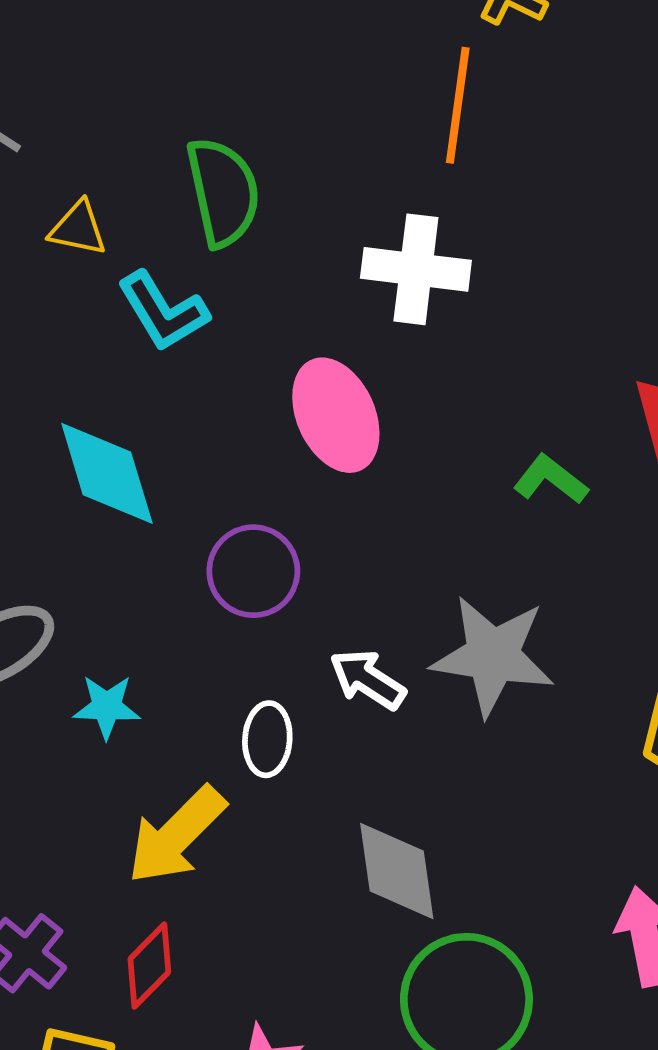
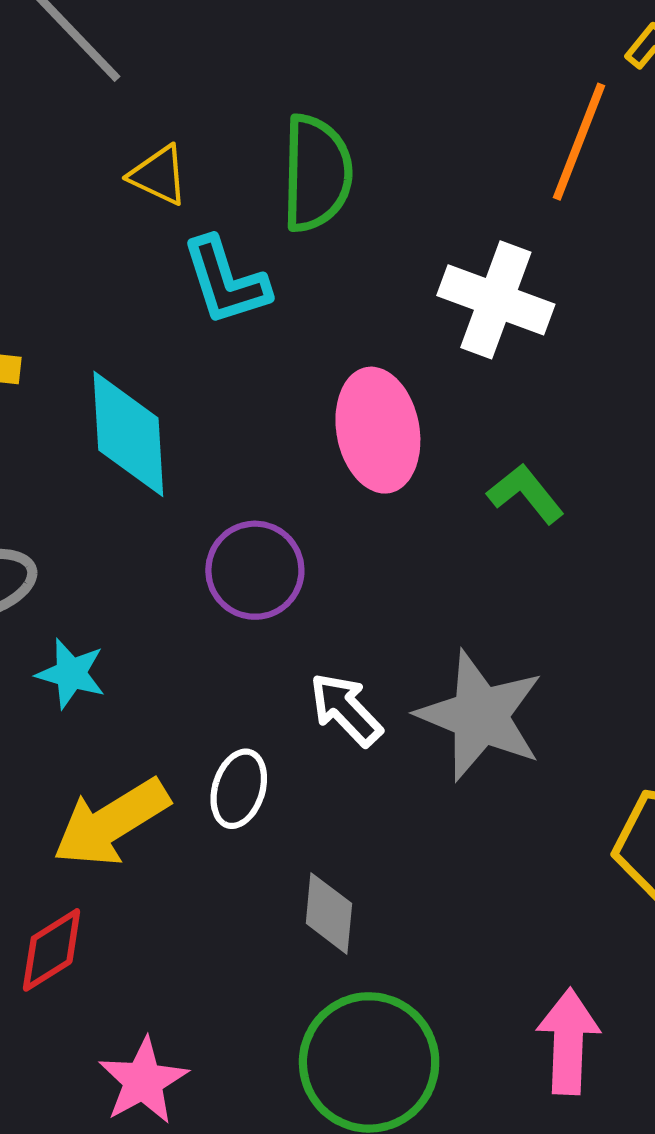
green L-shape: (551, 479) -> (526, 494), moved
white ellipse: (267, 739) -> (239, 789), moved
gray diamond: (397, 871) -> (329, 913), size x0.7

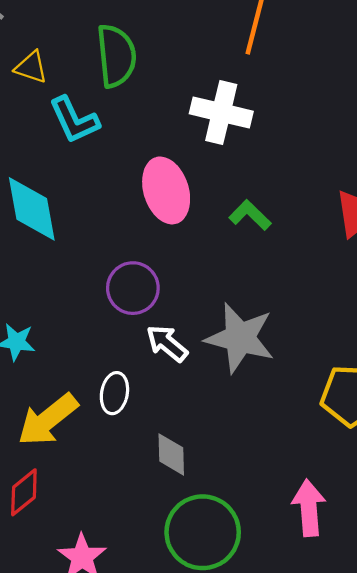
purple circle: (255, 570) -> (133, 288), moved

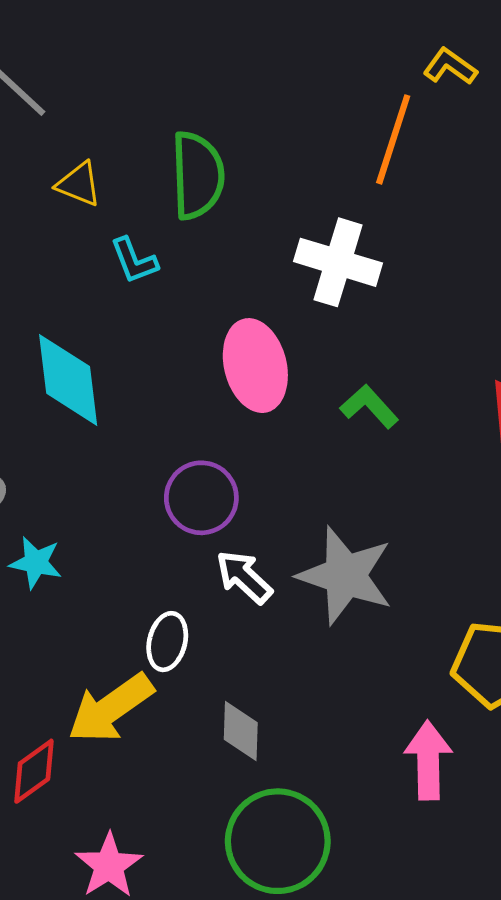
cyan L-shape: (74, 120) -> (134, 261), size x0.7
yellow arrow: (48, 420) -> (111, 708), moved
pink arrow: (309, 508) -> (428, 760), moved

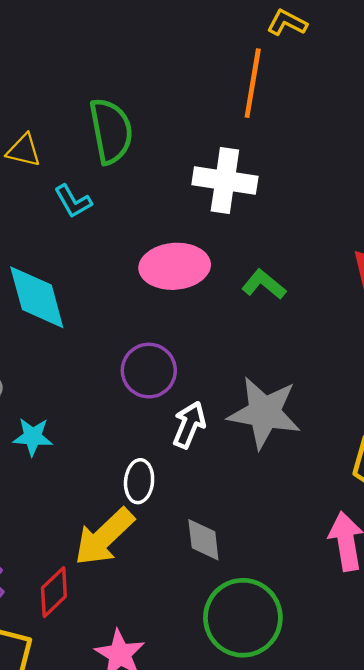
pink ellipse: (255, 366) -> (175, 266), turned -72
white arrow: (244, 577) -> (189, 425), turned 78

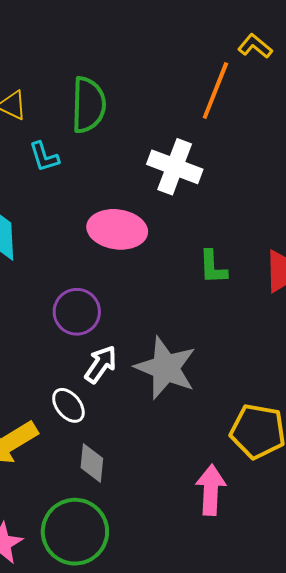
green L-shape: (264, 284) -> (213, 267), moved, turned -144
white ellipse: (139, 481) -> (68, 405), moved, turned -57
green circle: (243, 618) -> (75, 532), moved

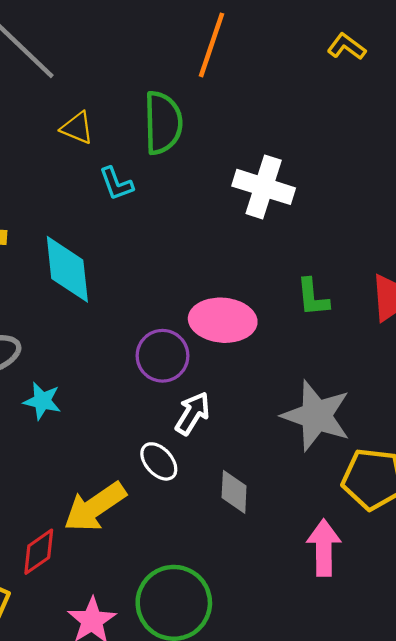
orange line: (215, 90) -> (212, 45), moved
pink ellipse: (117, 229) -> (223, 320), moved
gray star: (166, 368) -> (316, 416), moved
gray diamond: (92, 463) -> (234, 492), moved

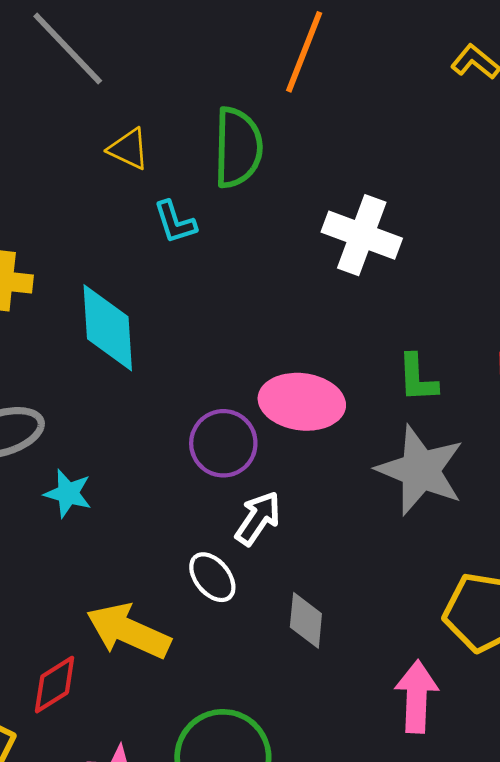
gray star: (316, 416) -> (420, 470), moved
yellow arrow: (95, 507) -> (128, 631), turned 56

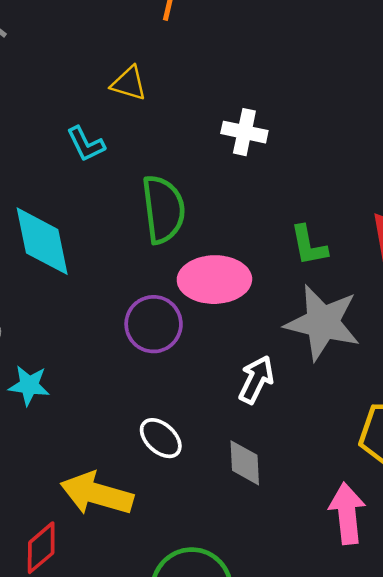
green semicircle: (238, 148) -> (163, 209), moved
yellow triangle: (129, 149) -> (129, 83), moved
white cross: (362, 235) -> (244, 132), size x0.7
white arrow: (258, 518) -> (256, 380), moved

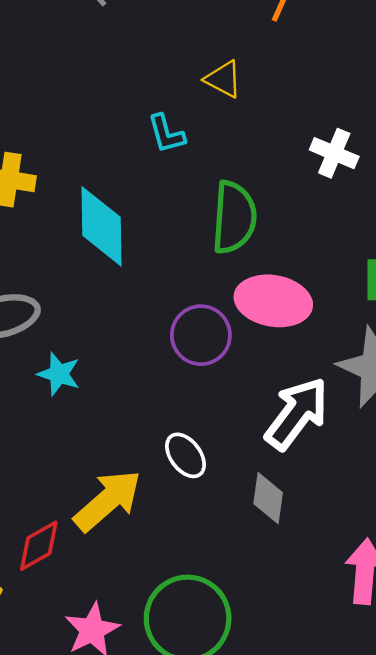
white arrow: (256, 380) -> (297, 414), size x1.5
yellow arrow: (97, 494) -> (108, 501), turned 112

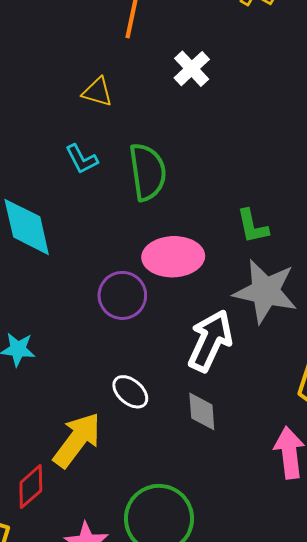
cyan L-shape: (166, 134) -> (82, 159), moved
white cross: (334, 153) -> (192, 69), moved, turned 36
green semicircle: (234, 217) -> (148, 172), moved

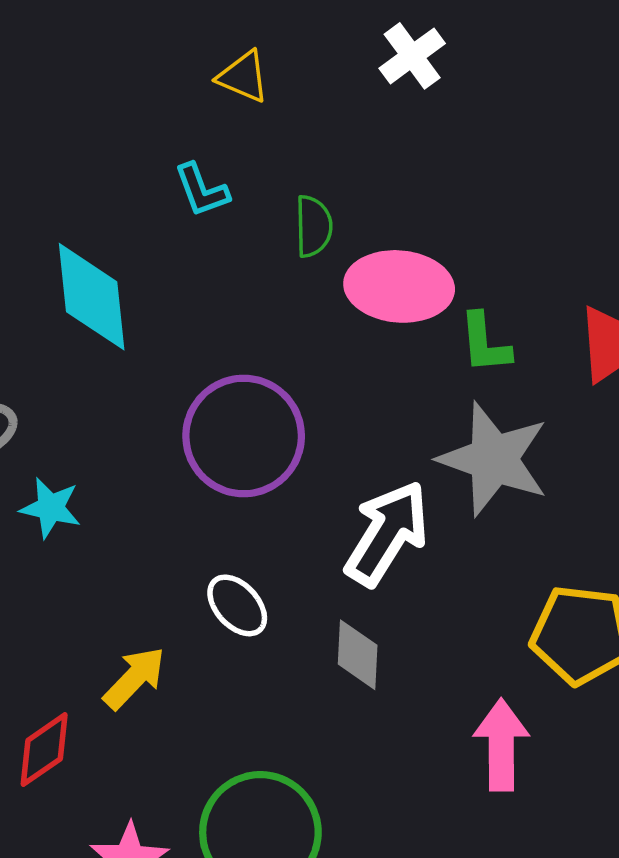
green semicircle: (148, 172) -> (314, 226), size x0.6
pink ellipse: (173, 257) -> (399, 286), moved
purple circle: (122, 295) -> (244, 436), size x1.4
yellow arrow: (77, 440) -> (134, 678), size x0.7

